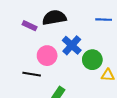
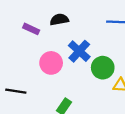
black semicircle: (54, 17) -> (59, 20), size x0.7
black line: (32, 74) -> (16, 91), moved

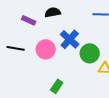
black line: (16, 91) -> (16, 48), moved

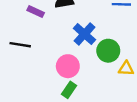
pink circle: (46, 49) -> (68, 66), moved

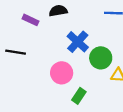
green rectangle: (69, 90) -> (79, 96), moved

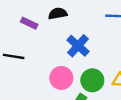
green circle: (101, 58) -> (92, 80), moved

